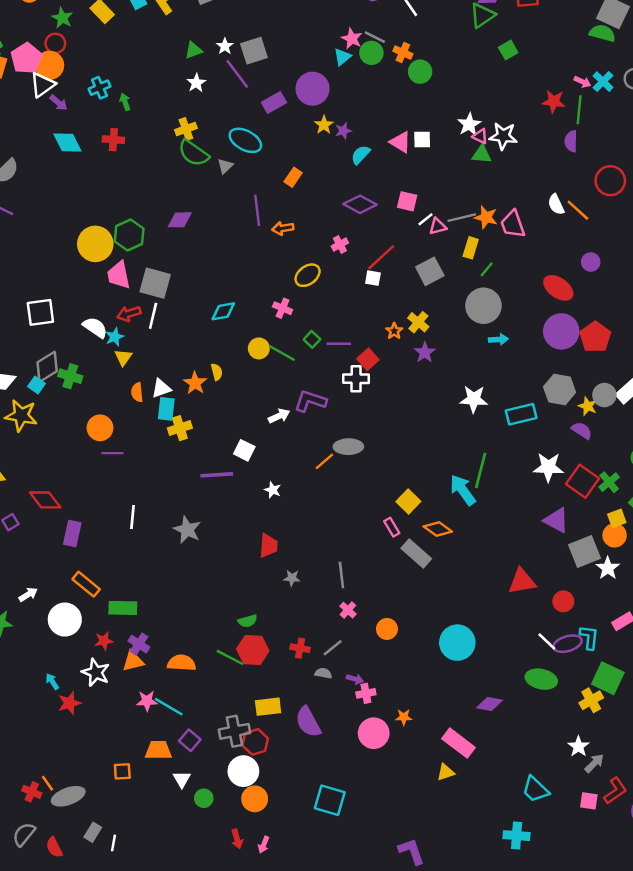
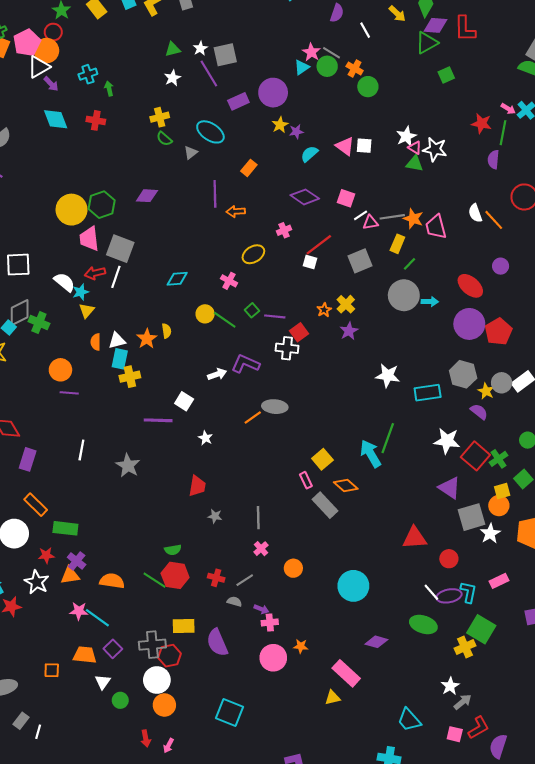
green semicircle: (193, 153) -> (164, 139), size x0.6
cyan arrow: (498, 339) -> (430, 302), moved

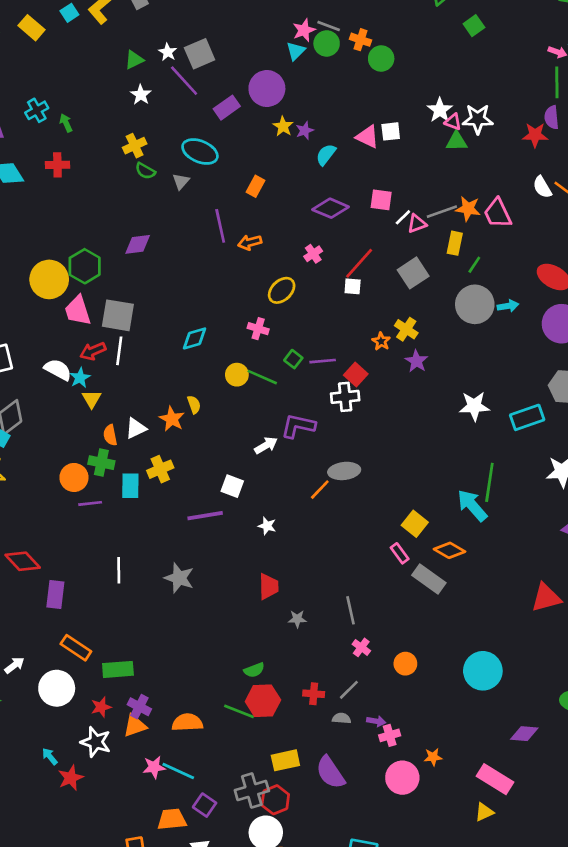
pink star: (311, 52) -> (304, 30), turned 30
red star: (482, 123) -> (535, 135), moved
green cross: (39, 322) -> (101, 463), moved
cyan rectangle: (120, 359) -> (130, 486), moved

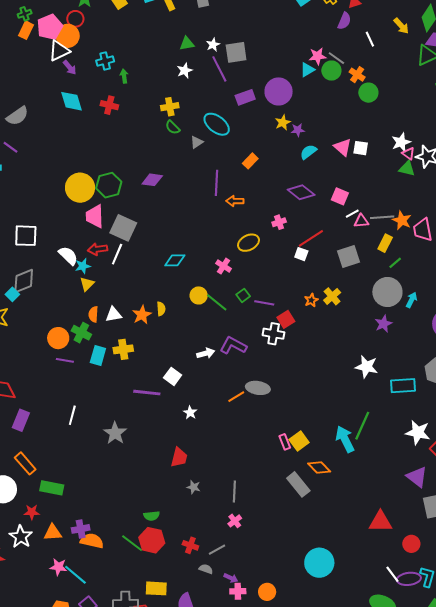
cyan arrow: (508, 306) -> (412, 300), turned -70
purple star: (416, 361) -> (383, 324), moved
pink rectangle: (400, 553) -> (285, 442), moved
orange circle: (405, 664) -> (267, 592), moved
purple cross: (139, 707) -> (81, 529), moved, turned 36

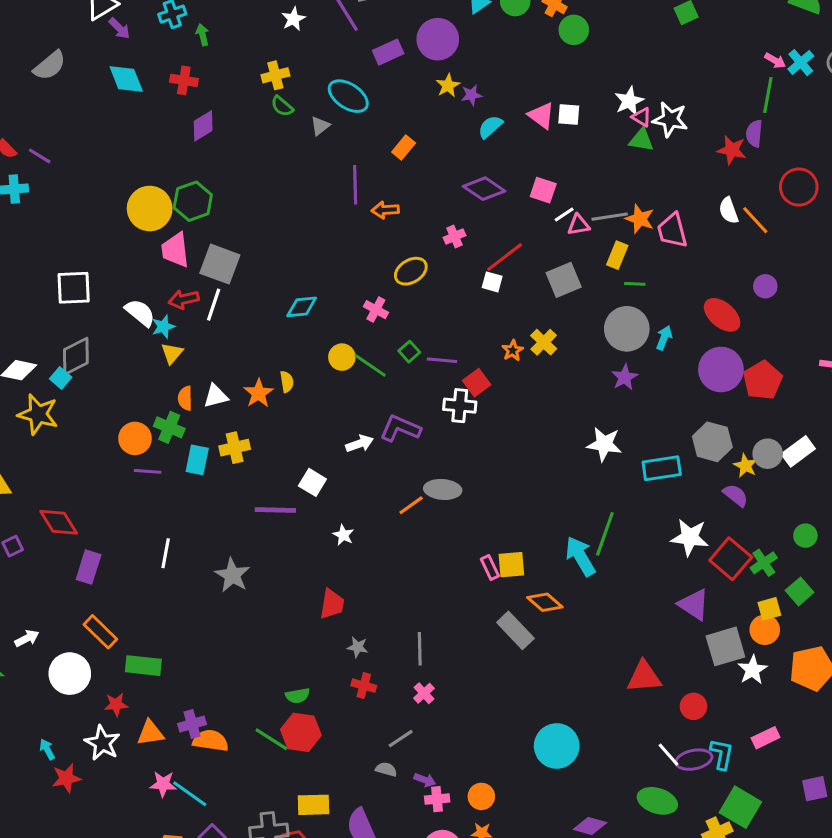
gray semicircle: (17, 116) -> (50, 66), moved
purple diamond: (152, 180) -> (203, 126), moved, turned -35
green line: (395, 263) -> (635, 284), turned 48
yellow square: (299, 441) -> (511, 565), turned 36
red cross: (190, 545) -> (364, 686), moved

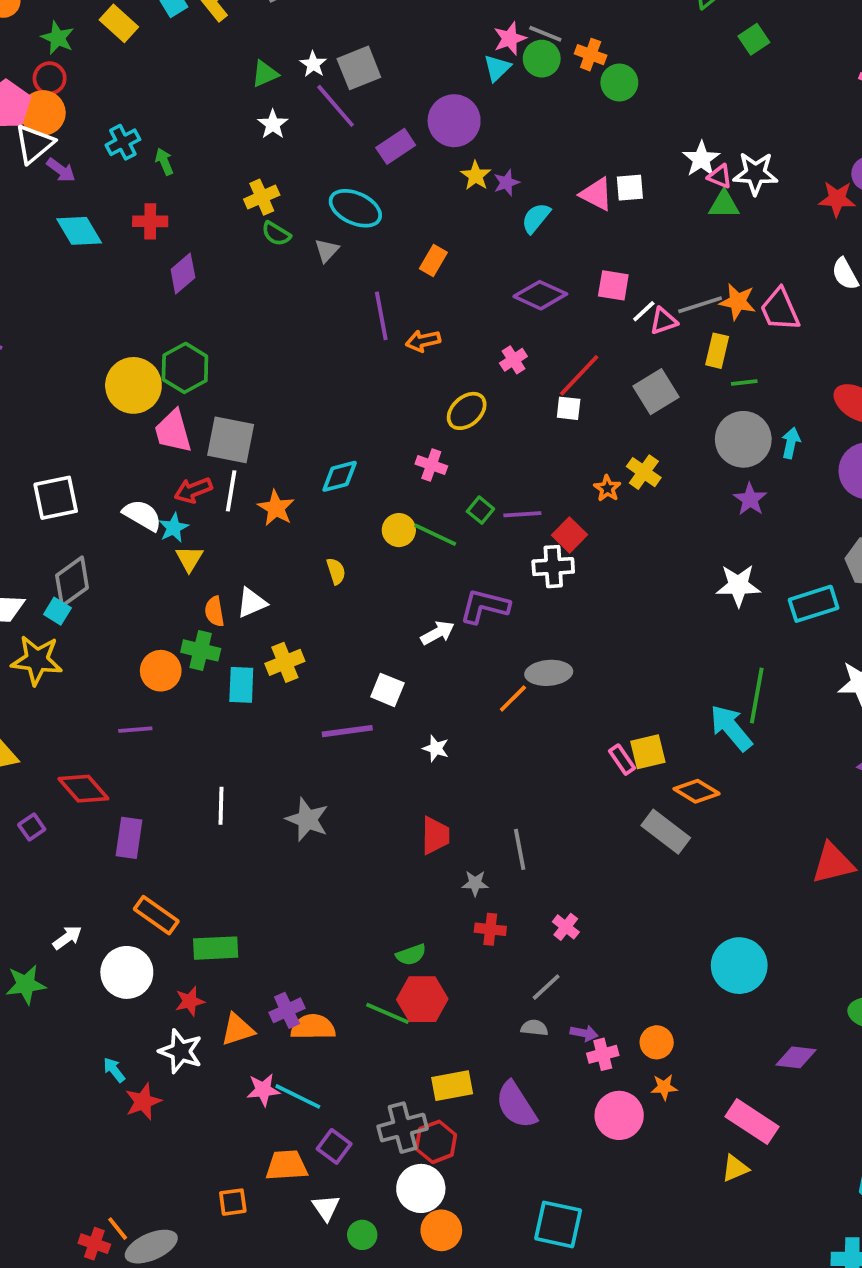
orange star: (259, 393) -> (276, 508), moved
purple line: (148, 471) -> (135, 730), moved
gray line: (420, 649) -> (520, 849), moved

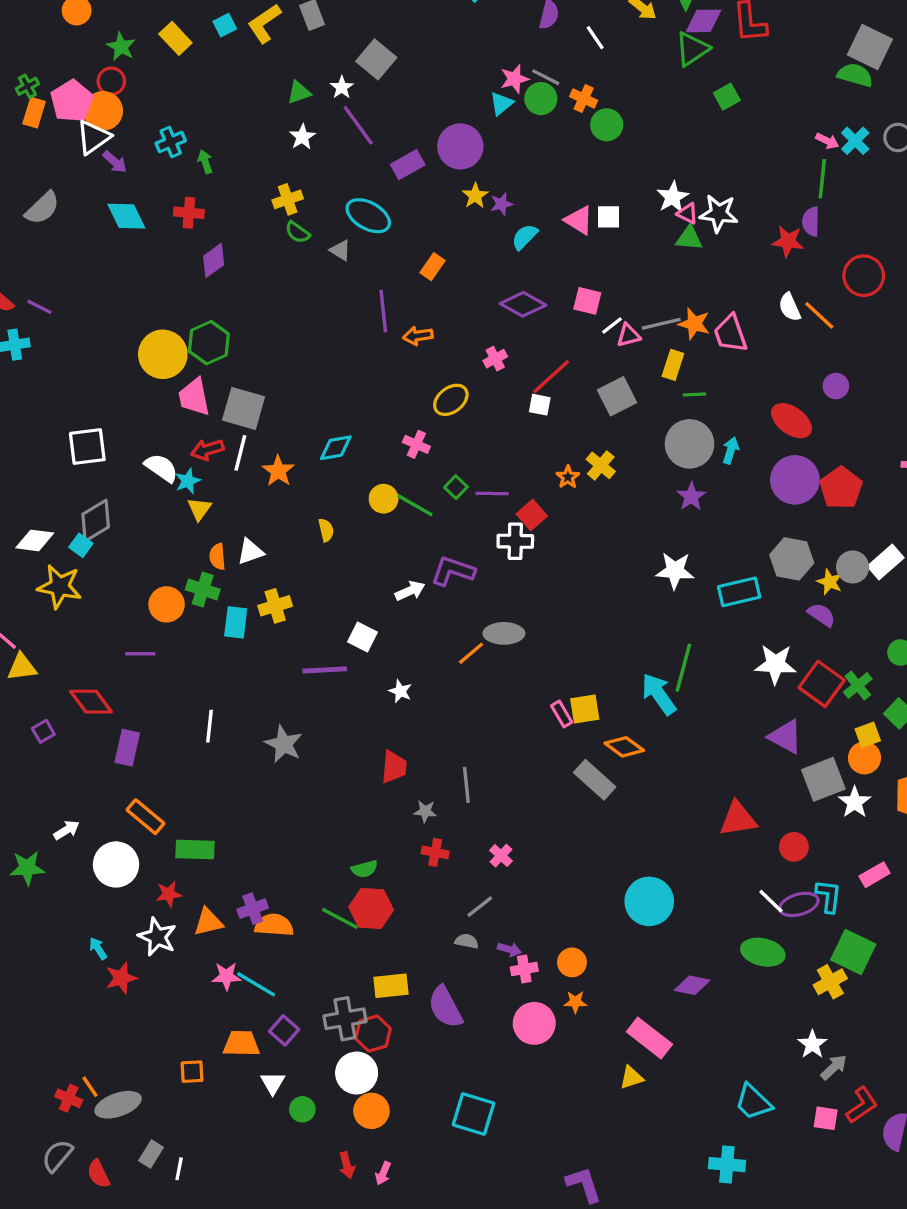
gray square: (359, 68) -> (376, 59), moved, turned -33
gray triangle: (327, 250) -> (340, 250), turned -45

